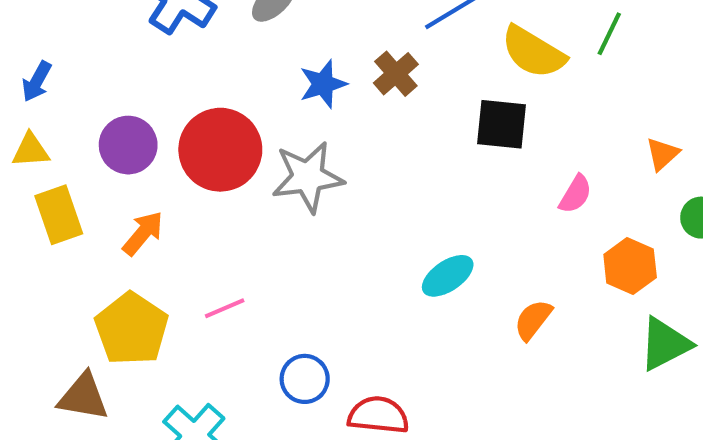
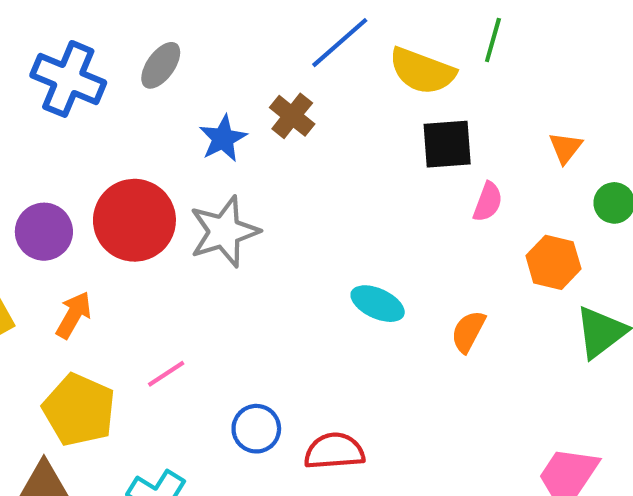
black square: (502, 124) -> (447, 144), moved
cyan ellipse: (448, 276) -> (378, 304), turned 69

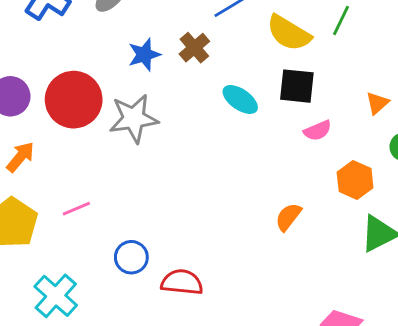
pink semicircle: (488, 202) -> (318, 131), turned 36
cyan ellipse: (378, 304) -> (240, 99), moved

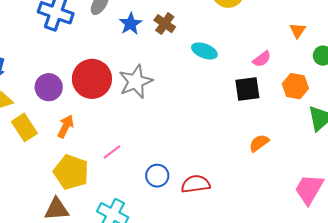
blue star: (144, 55) -> (131, 24), moved
black square: (297, 86) -> (247, 89), moved
orange semicircle: (288, 217) -> (259, 143), moved, turned 30

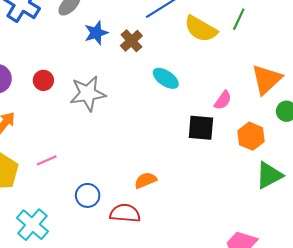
orange triangle: (298, 30) -> (266, 79), size x1.8
pink semicircle: (262, 59) -> (223, 100), turned -30
red circle: (92, 79) -> (43, 80), size x0.5
orange semicircle: (259, 143) -> (145, 180), moved

